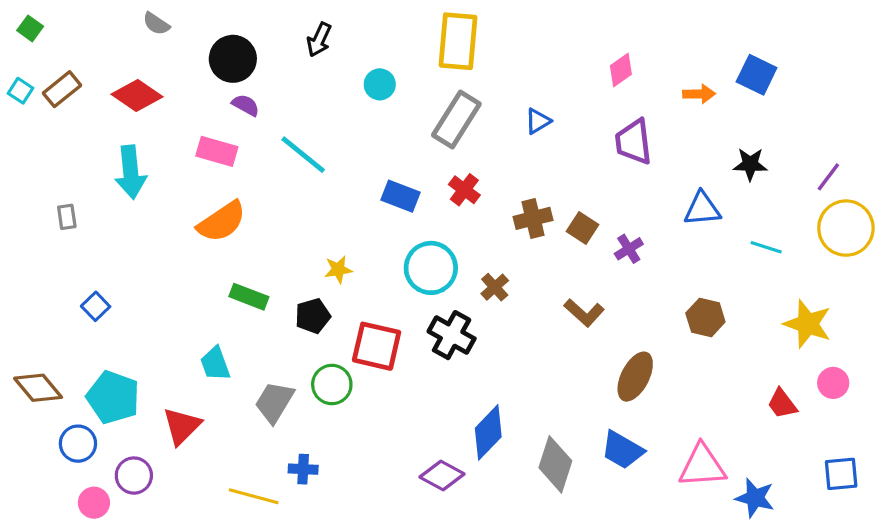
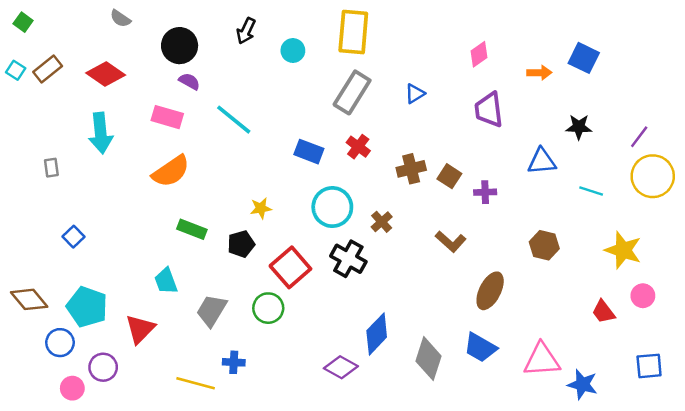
cyan circle: (380, 84) -> (293, 51), moved
purple cross: (629, 249) -> (485, 192), turned 30
red square: (377, 346) -> (290, 267), turned 36
green circle: (332, 385) -> (268, 308), moved

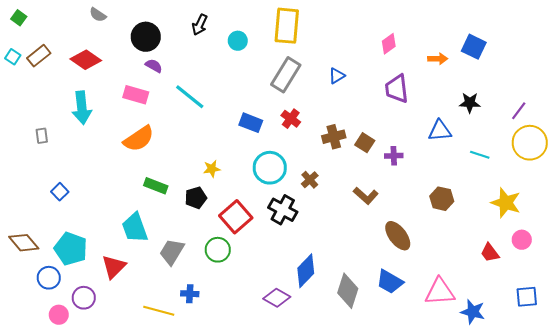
cyan trapezoid: (166, 281) -> (135, 228), size x1.4
brown ellipse: (490, 291) -> (398, 236), turned -64

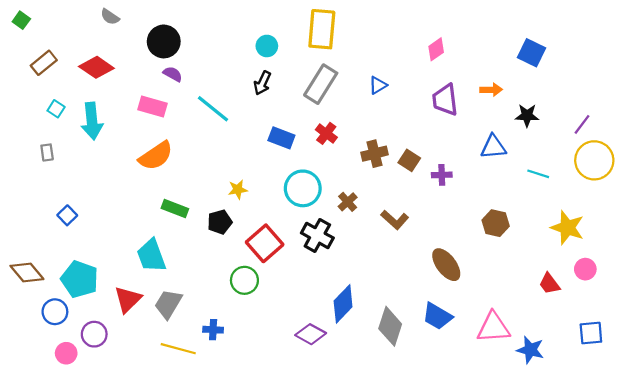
black arrow: (200, 25) -> (262, 83), moved
cyan square: (13, 57) -> (56, 109), moved
orange arrow: (438, 59) -> (491, 90), moved
brown L-shape: (366, 196) -> (395, 220), moved
gray trapezoid: (172, 252) -> (168, 304), moved

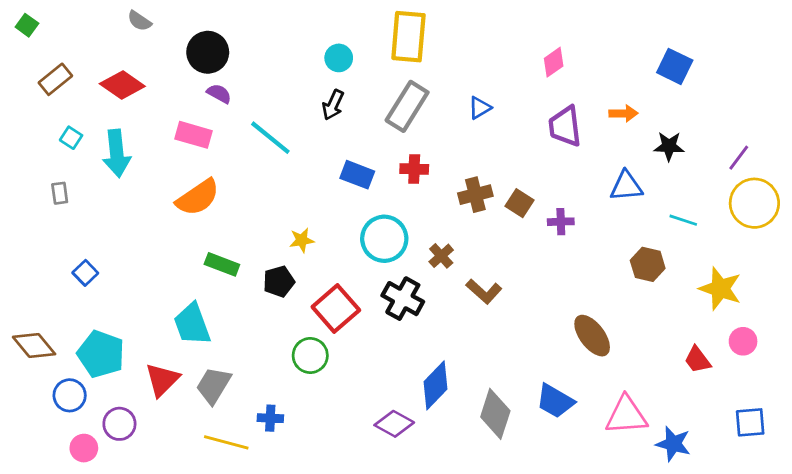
red cross: (326, 133) -> (414, 169), turned -35
brown L-shape: (395, 220) -> (484, 291), moved
brown hexagon: (496, 223) -> (648, 264), moved
brown ellipse: (446, 265) -> (592, 336), moved

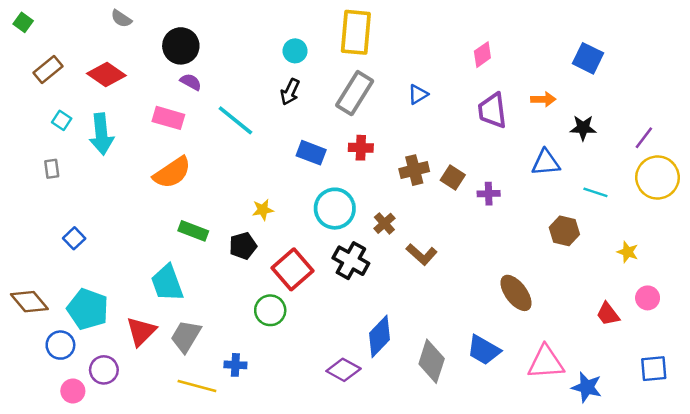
yellow star: (720, 289) -> (628, 252), size x0.6

